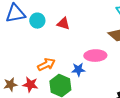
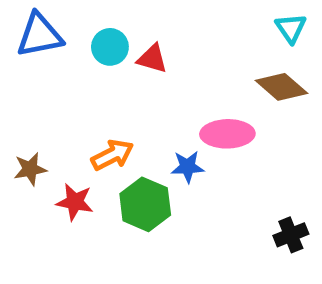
cyan circle: (37, 21) -> (110, 47), moved
brown star: (10, 85) -> (30, 169), moved

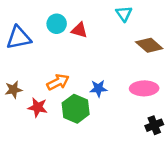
cyan triangle: (291, 28) -> (124, 14), moved
blue triangle: (40, 35) -> (19, 38), moved
pink ellipse: (227, 134) -> (144, 88), moved

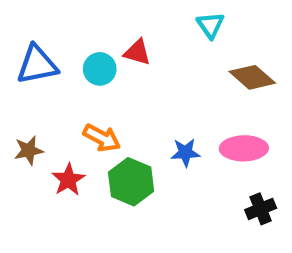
cyan circle: (57, 24) -> (100, 69), moved
orange arrow: (58, 82) -> (102, 138), turned 55
blue star: (98, 88) -> (185, 153), moved
red star: (38, 107) -> (68, 180), turned 30

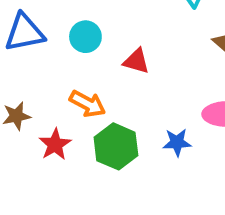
red triangle: (137, 52) -> (136, 61), moved
blue star: (185, 153) -> (177, 142), moved

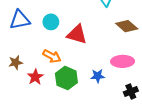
red triangle: (136, 61) -> (77, 34), size x1.5

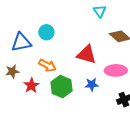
blue triangle: (20, 20) -> (21, 42), moved
red triangle: (77, 34) -> (87, 54), moved

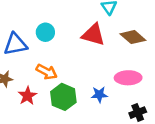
red triangle: (87, 54) -> (93, 35), moved

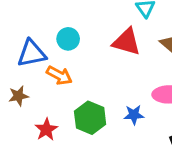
orange arrow: (47, 72) -> (59, 75), moved
red star: (27, 96) -> (46, 129), moved

